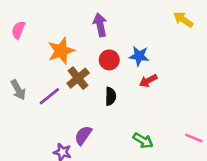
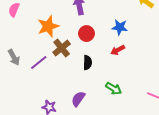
blue star: (139, 56) -> (120, 27), moved
purple semicircle: (83, 135) -> (78, 99), moved
green arrow: (143, 140) -> (113, 88), moved

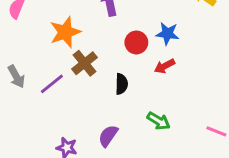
red circle: (87, 34) -> (136, 42), moved

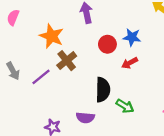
orange star: (65, 32) -> (52, 36), turned -30
black semicircle: (122, 84) -> (103, 90), moved, size x1.5
purple semicircle: (108, 136) -> (85, 118), turned -120

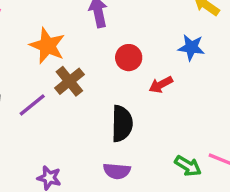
blue star: (132, 37) -> (191, 47), moved
green arrow: (125, 106) -> (188, 166), moved
purple semicircle: (85, 118) -> (117, 171), moved

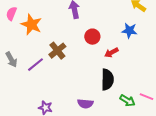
orange star: (47, 46) -> (31, 25), moved
black semicircle: (122, 124) -> (107, 80), moved

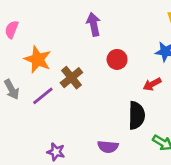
orange star: (31, 25) -> (38, 59), moved
red arrow: (111, 53) -> (152, 84), moved

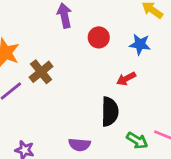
red circle: (117, 59) -> (99, 37), moved

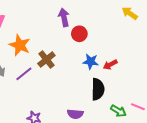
red circle: (99, 37) -> (79, 34), moved
blue star: (140, 44) -> (91, 62), moved

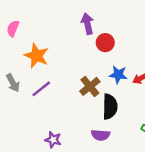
brown cross: (46, 59) -> (90, 86), moved
black semicircle: (98, 89) -> (110, 107), moved

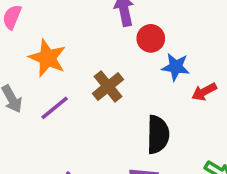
blue star: (118, 75) -> (176, 67), moved
brown cross: (90, 86) -> (108, 86), moved

